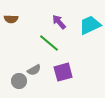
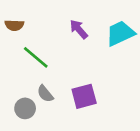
green line: (49, 43) -> (36, 57), moved
gray semicircle: (34, 70) -> (45, 94), turned 80

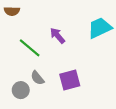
brown semicircle: (14, 25) -> (12, 11), moved
purple arrow: (79, 29) -> (57, 36), moved

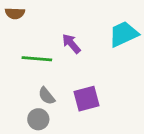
green line: (30, 48) -> (37, 59), turned -35
gray circle: (21, 90) -> (38, 119), moved

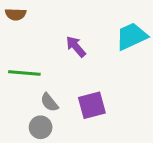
green line: (37, 59) -> (24, 73), moved

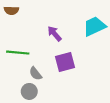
purple square: (92, 105) -> (65, 62), moved

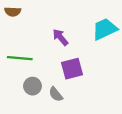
gray semicircle: (36, 74) -> (56, 94), moved
gray circle: (29, 91) -> (32, 86), moved

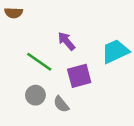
cyan trapezoid: (105, 29) -> (115, 51), moved
green line: (20, 58) -> (39, 62), moved, turned 30

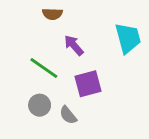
brown semicircle: (14, 13) -> (52, 14), moved
cyan trapezoid: (115, 51) -> (128, 38), moved, turned 100

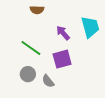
purple arrow: (74, 45) -> (63, 33), moved

